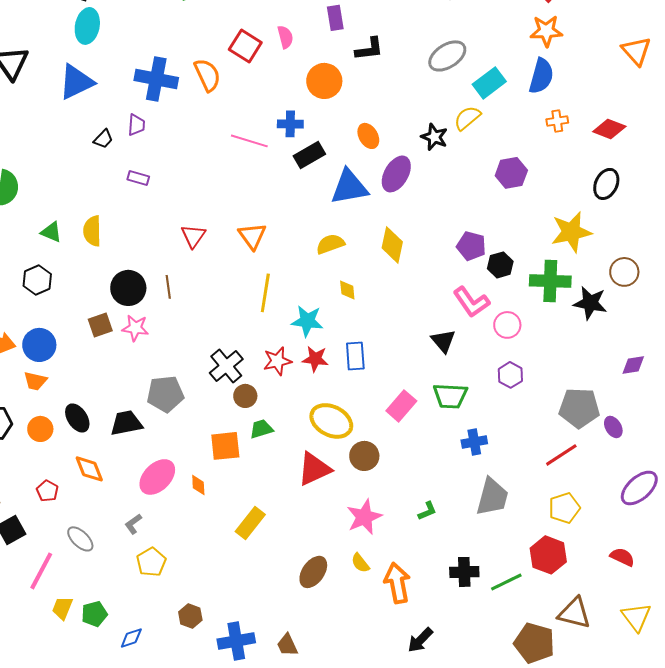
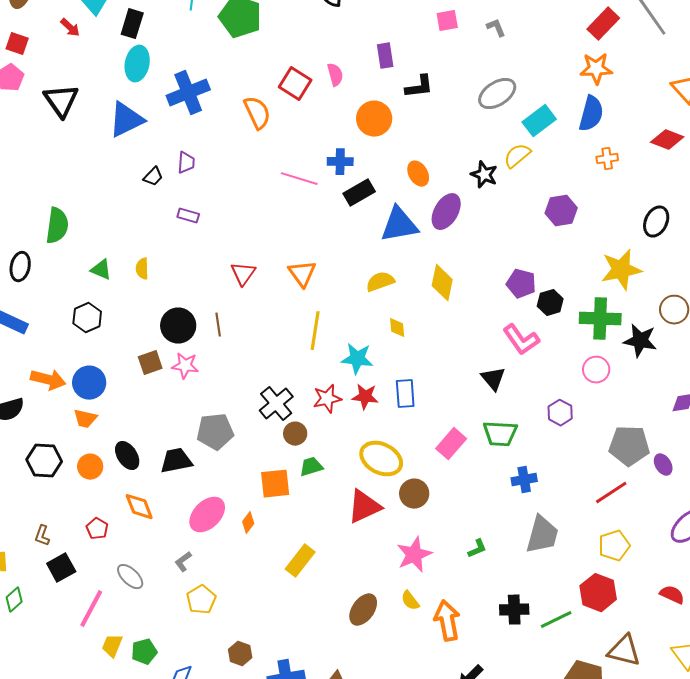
blue cross: (156, 79) -> (188, 93), moved, turned -33
red diamond: (609, 129) -> (667, 140), moved
yellow semicircle: (92, 231) -> (142, 269), size x0.7
pink circle: (507, 325) -> (596, 370), moved
orange diamond: (198, 485) -> (248, 523), turned 40

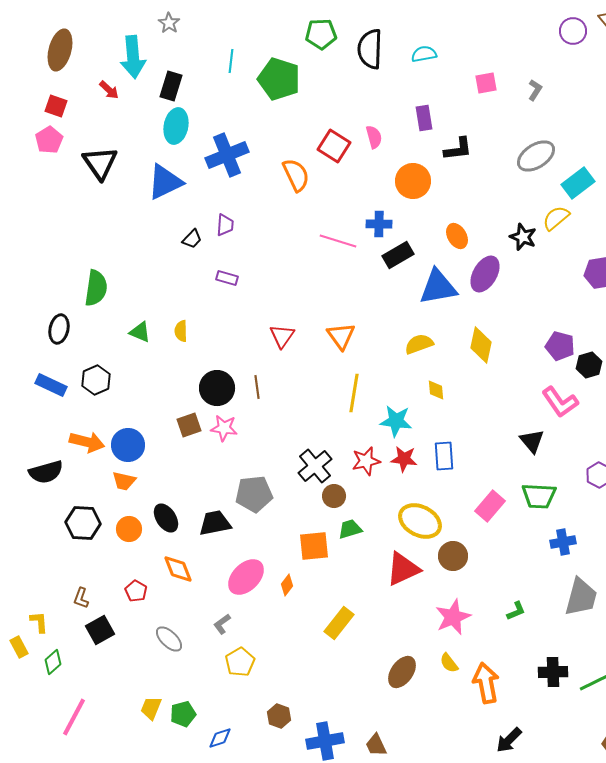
gray L-shape: (496, 28) -> (535, 90), turned 55
black hexagon: (87, 318) -> (96, 380), moved
pink line: (91, 609) -> (74, 717), moved

